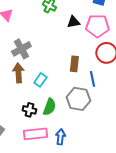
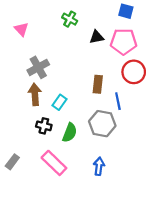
black cross: (29, 110) -> (44, 126), moved
pink rectangle: (35, 134) -> (54, 163), turned 50
blue arrow: (60, 137) -> (99, 166), moved

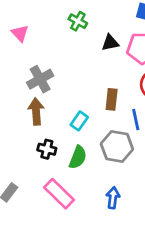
cyan rectangle: (60, 102) -> (79, 121), moved

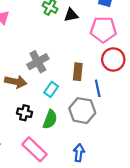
black triangle: (110, 43) -> (71, 15), moved
gray cross: (40, 79) -> (38, 62), moved
brown arrow: (36, 111) -> (16, 82), turned 105

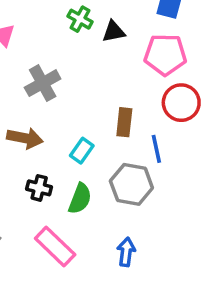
gray cross: (38, 62) -> (43, 83), moved

